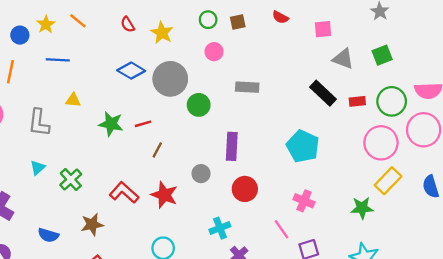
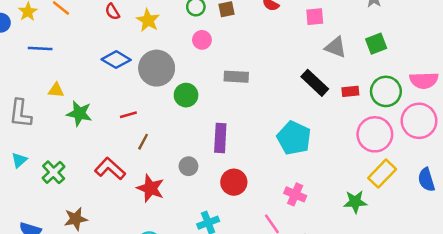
green star: (111, 124) -> (79, 113), moved
red L-shape: (124, 193) -> (110, 169), moved

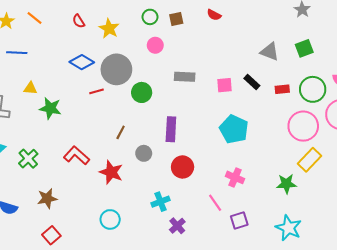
pink square: (315, 17) -> (225, 85), moved
black rectangle: (315, 83) -> (252, 82), size x0.7
red line: (128, 115) -> (96, 91), moved
brown line: (143, 142) -> (121, 132), moved

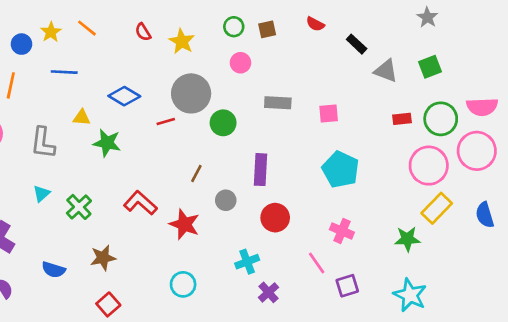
blue diamond: (82, 62) -> (124, 96), moved
black rectangle: (252, 82) -> (357, 44), moved

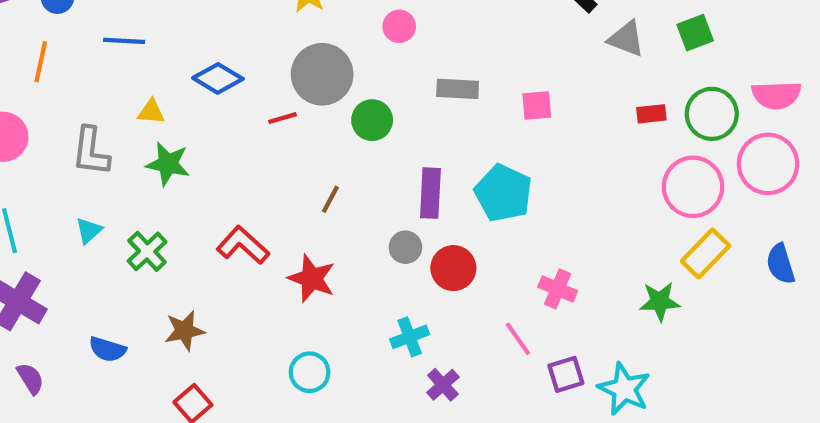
green star: (107, 143) -> (168, 164), moved
cyan pentagon: (341, 170) -> (503, 193), moved
gray circle: (226, 200) -> (405, 247), moved
cyan star: (410, 295) -> (624, 389), moved

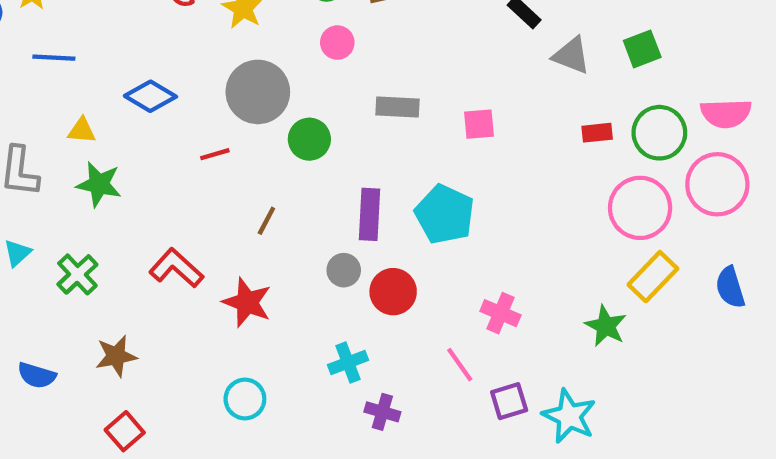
red line: (282, 118) -> (215, 154), moved
green star: (660, 301) -> (606, 326), turned 30
purple cross: (443, 385) -> (382, 412), turned -32

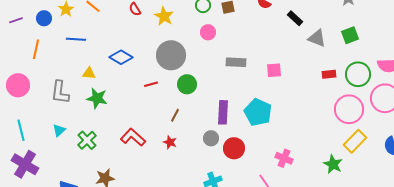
green circle: (309, 139) -> (187, 84), moved
red star: (247, 302) -> (170, 142), moved, size x0.6

